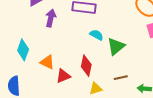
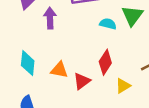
green triangle: (116, 46) -> (132, 16), moved
red diamond: (86, 66) -> (105, 62), turned 35

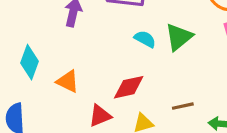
red diamond: (105, 62) -> (129, 87), turned 30
red triangle: (82, 81) -> (100, 116), moved

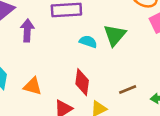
red diamond: (129, 87) -> (82, 82), turned -60

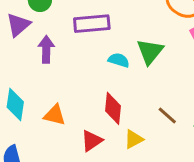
brown line: (128, 90) -> (167, 115), turned 66

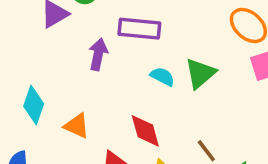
purple arrow: (46, 49) -> (98, 54), moved
red diamond: (113, 108) -> (145, 131), turned -32

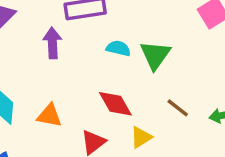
green triangle: (200, 73) -> (155, 55), moved

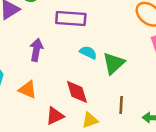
purple arrow: (52, 43) -> (36, 50), moved
brown line: (178, 108) -> (121, 105), turned 42

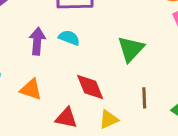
cyan semicircle: (88, 53) -> (69, 38), moved
red triangle: (55, 116) -> (66, 118), turned 42

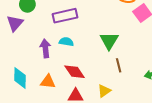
red diamond: (90, 87) -> (75, 72), moved
brown line: (144, 98) -> (119, 65), moved

